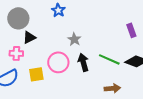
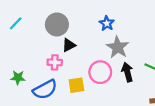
blue star: (58, 10) -> (107, 23), moved
gray star: (74, 39) -> (118, 47), size x1.5

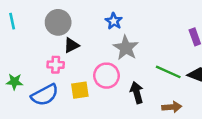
cyan line: (16, 23) -> (12, 21), turned -56
black arrow: (127, 72) -> (137, 93), moved

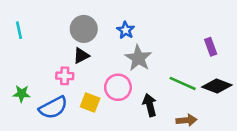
gray circle: (58, 22) -> (84, 29), moved
yellow square: (80, 90) -> (90, 103), turned 30

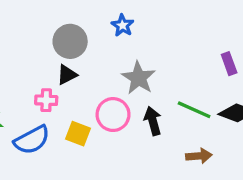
blue star: (126, 30) -> (123, 25), moved
black arrow: (150, 105) -> (153, 121), moved

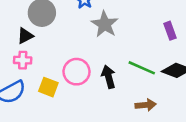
black triangle: (67, 75) -> (25, 36), moved
gray star: (138, 78) -> (105, 24), moved

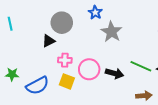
pink cross: (23, 60) -> (65, 60), moved
black arrow: (109, 77) -> (114, 73), turned 120

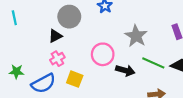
gray star: (111, 32) -> (136, 36), moved
pink cross: (65, 60) -> (57, 59), moved, turned -32
pink circle: (89, 69) -> (103, 54), moved

